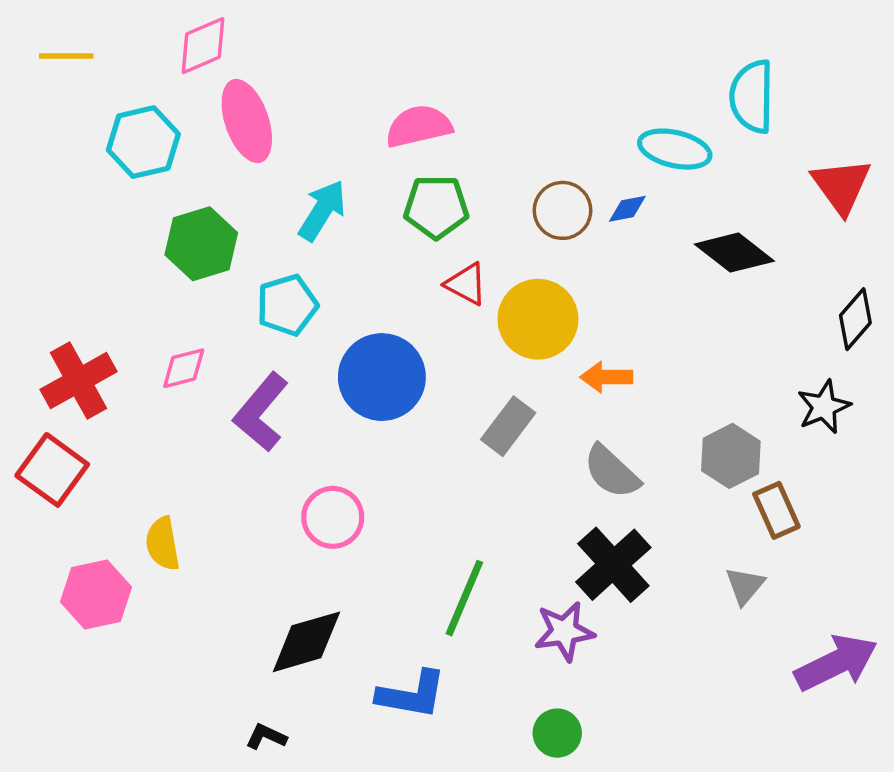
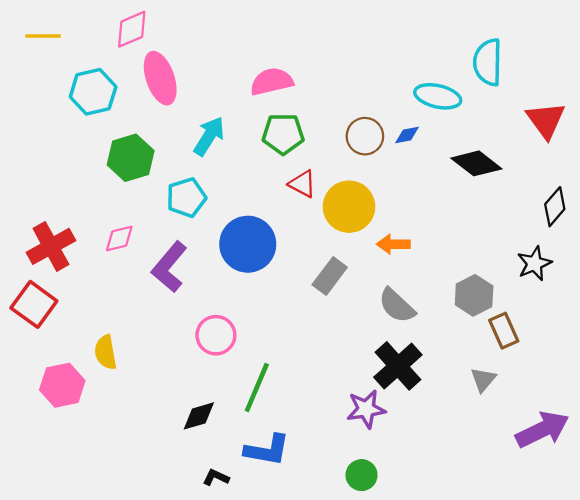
green line: (464, 598) -> (257, 388), moved
black diamond: (306, 642) -> (199, 416), size x0.7
black L-shape: (266, 737) -> (216, 477), moved

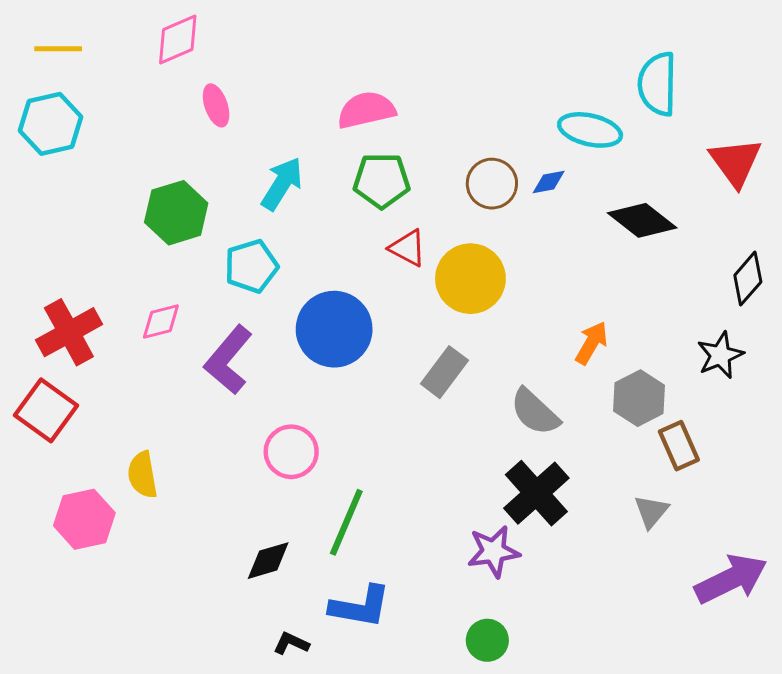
pink ellipse: (160, 78) -> (216, 105), size x0.6
cyan hexagon: (93, 92) -> (51, 124), moved
orange arrow: (393, 244) -> (592, 343), moved, turned 120

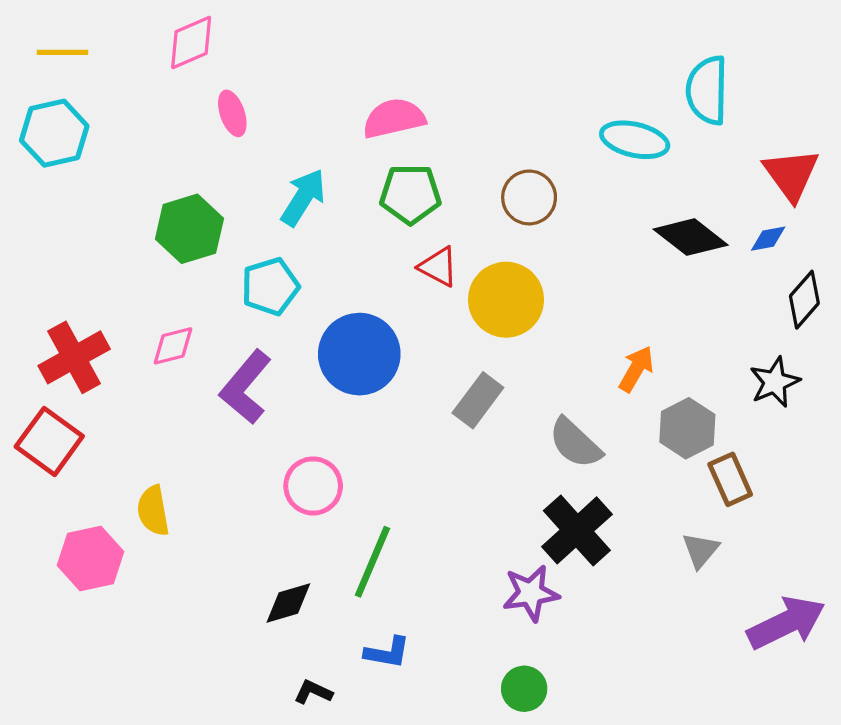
blue diamond: (549, 182) -> (768, 239), moved
blue L-shape: (360, 607) -> (387, 652), size x0.7

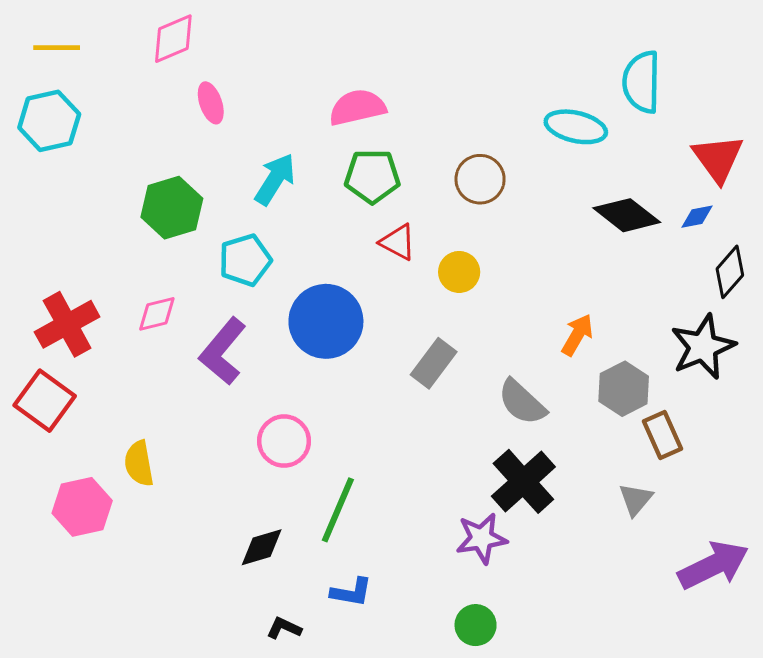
yellow circle: (506, 300) -> (459, 272), size x0.6
black star: (775, 382) -> (703, 347), size x1.4

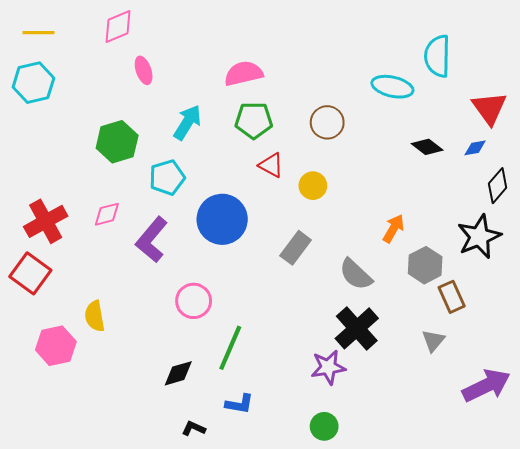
black diamond: (627, 215) -> (427, 147), size x0.7

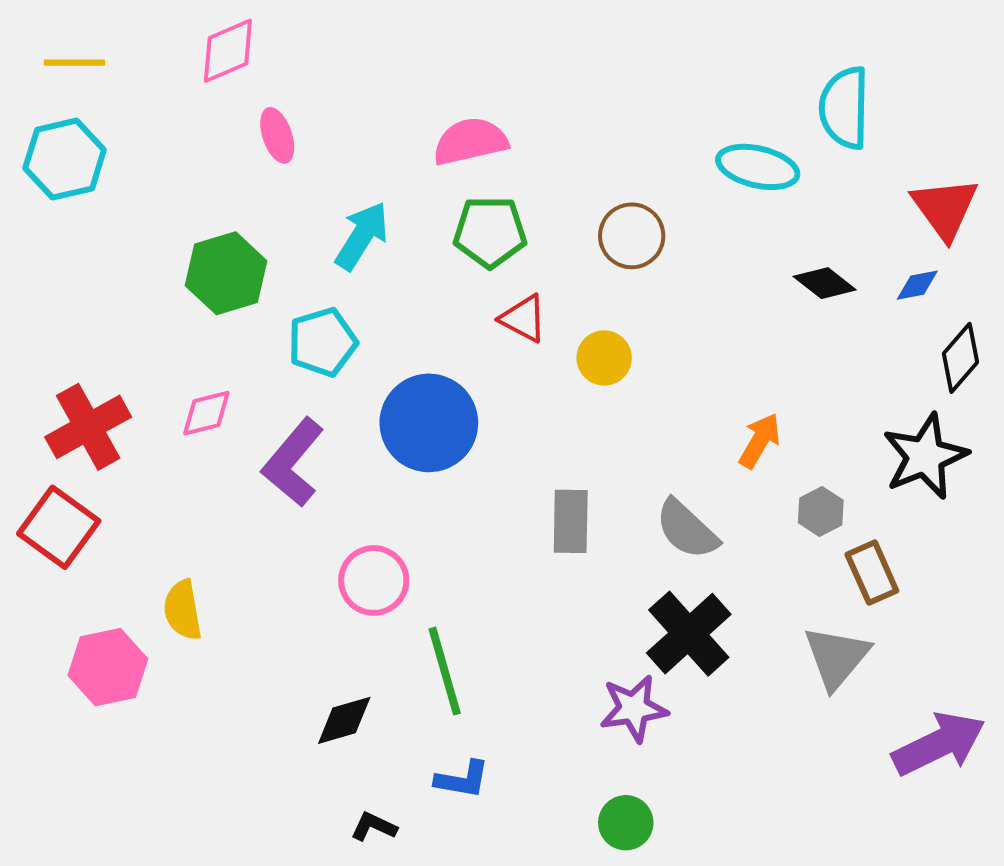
gray rectangle: (296, 248) -> (571, 521), moved, turned -36
gray hexagon: (425, 265) -> (821, 512), size x0.7
gray triangle: (433, 341) -> (837, 657), size x1.5
green line: (230, 348) -> (445, 671), turned -39

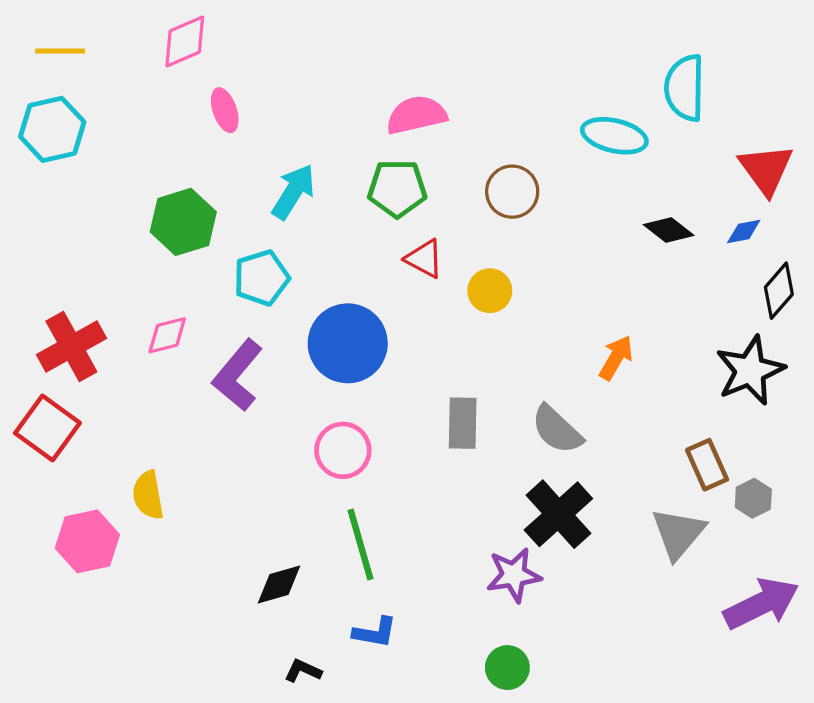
pink semicircle: (470, 141) -> (416, 115), moved
gray hexagon: (821, 512) -> (753, 498), moved
pink circle: (374, 580) -> (343, 450), moved

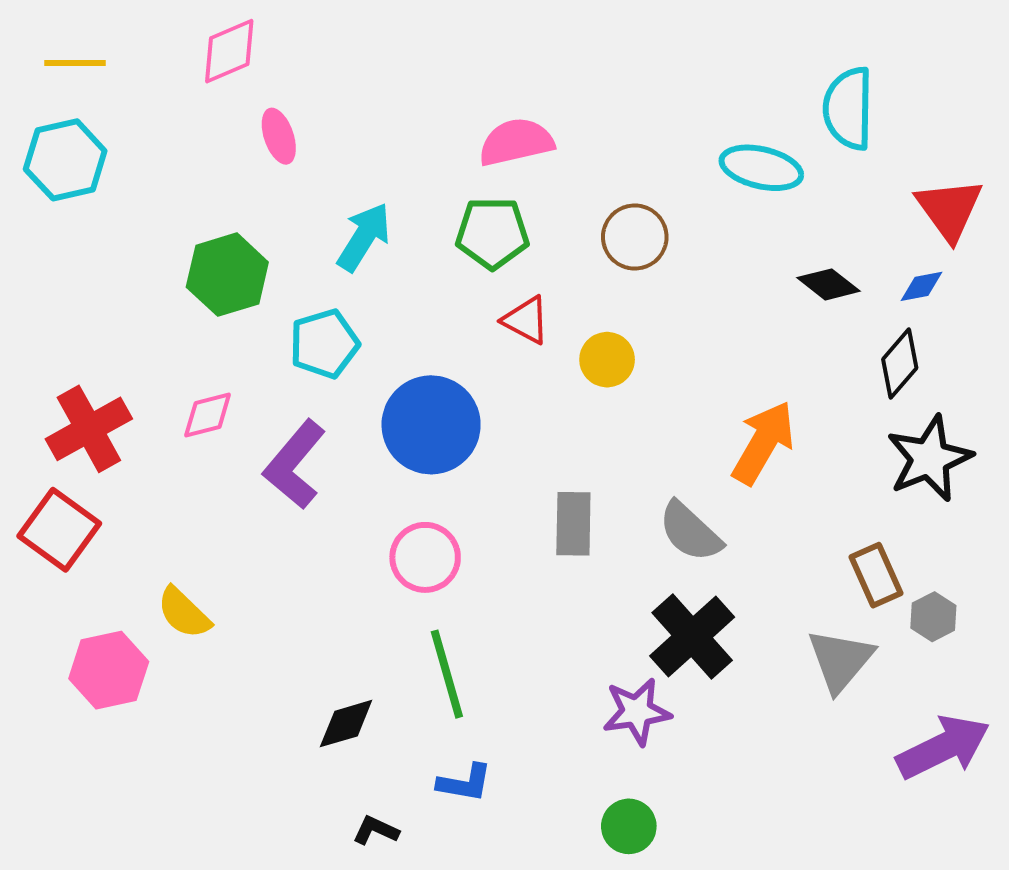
black diamond: (779, 291) -> (900, 364), moved
orange arrow: (616, 358) -> (763, 443), size x1.5
yellow semicircle: (148, 495) -> (184, 613), turned -36

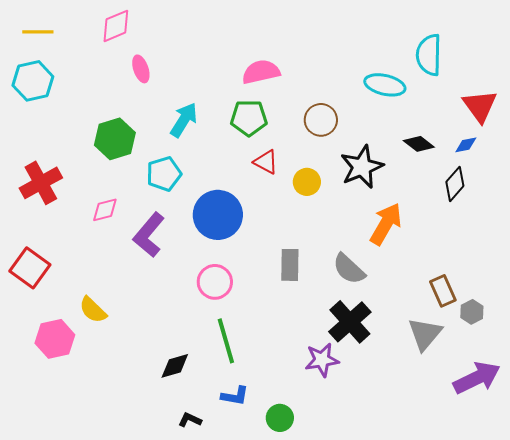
red cross: (89, 429) -> (41, 183), moved
black star: (929, 459) -> (362, 167), moved
green circle: (629, 826) -> (280, 418), moved

